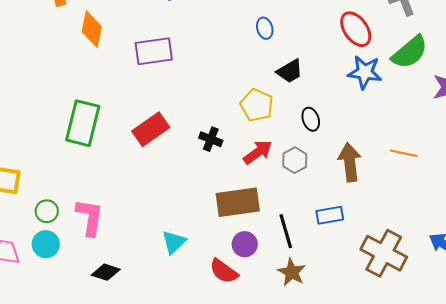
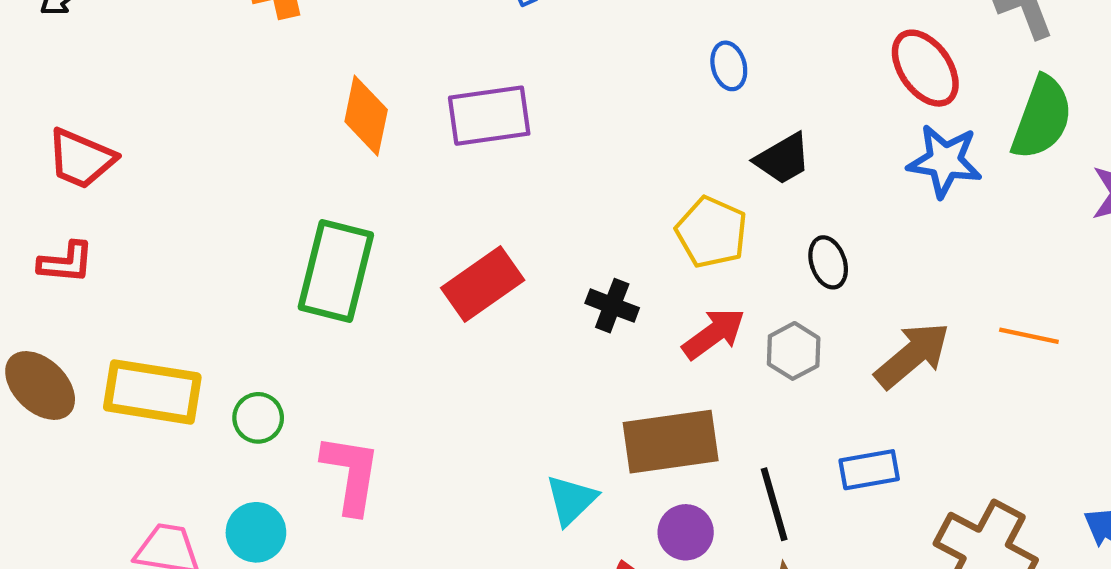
orange diamond: (92, 29) -> (366, 116), moved
green semicircle: (410, 52) -> (1042, 118), turned -30
brown arrow: (350, 162) -> (912, 355), turned 57
green circle: (47, 211) -> (258, 418), moved
cyan triangle: (174, 242) -> (571, 500), moved

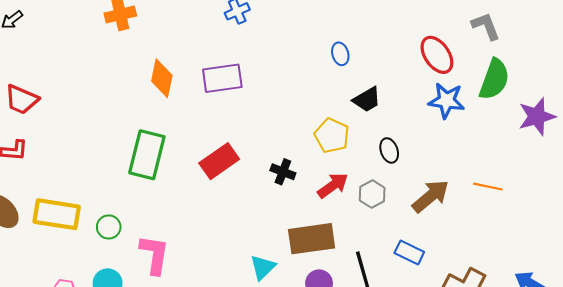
blue rectangle: (869, 470) -> (409, 252), turned 36

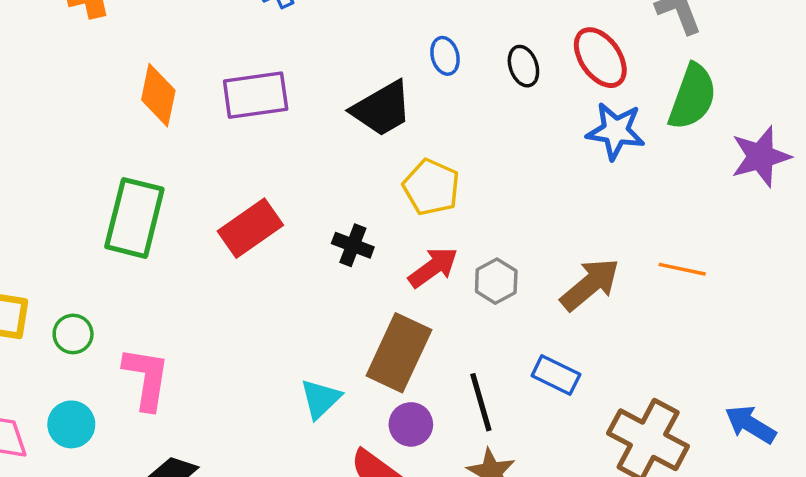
black trapezoid: (367, 99) -> (382, 109), moved, size x1.4
black ellipse: (389, 150) -> (523, 66), moved
brown rectangle: (312, 239) -> (399, 353), turned -57

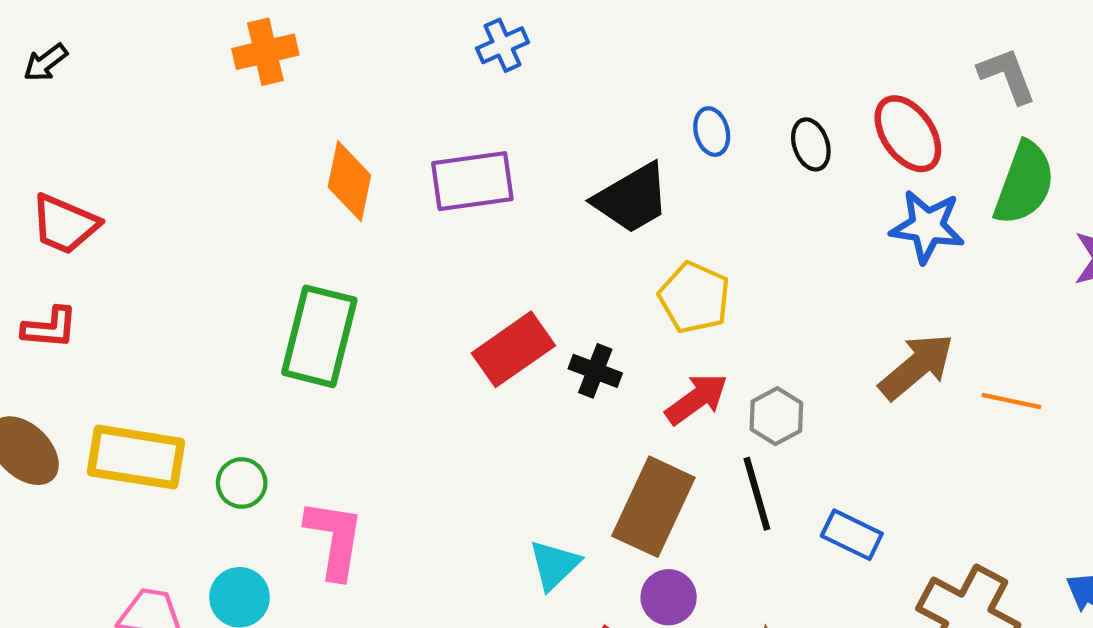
red rectangle: (250, 228) -> (513, 349), moved
brown arrow: (590, 285) -> (917, 367), moved
black line: (481, 402) -> (757, 494), moved

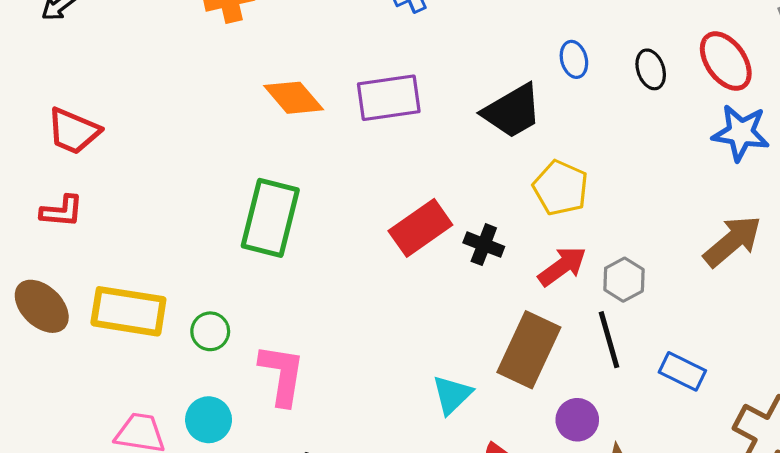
orange diamond: (349, 181) -> (294, 98), turned -52
purple circle: (669, 597) -> (577, 420), moved

